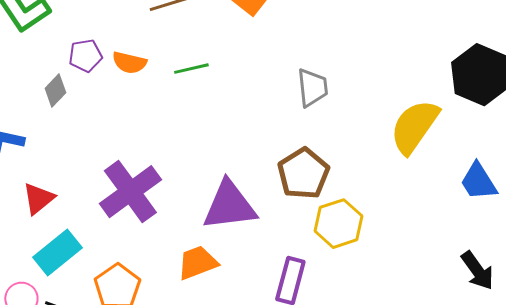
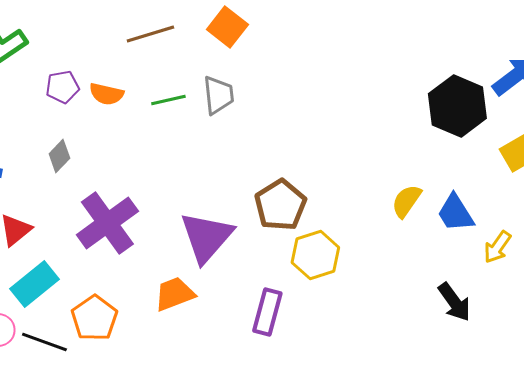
gray trapezoid: (312, 88) -> (218, 95), moved
gray diamond: (55, 91) -> (59, 156), moved
yellow semicircle: (414, 127) -> (406, 201), moved, size x0.6
purple triangle: (229, 206) -> (206, 237), turned -42

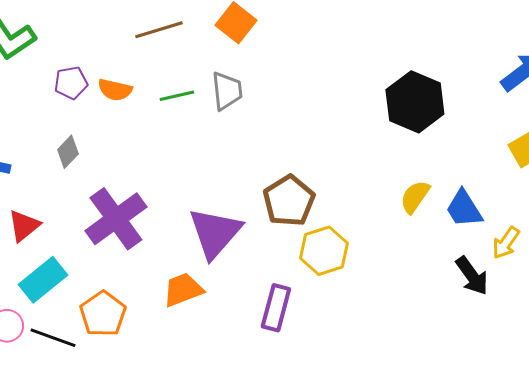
black hexagon: (457, 106) -> (415, 102), moved
black arrow: (454, 302) -> (472, 276), moved

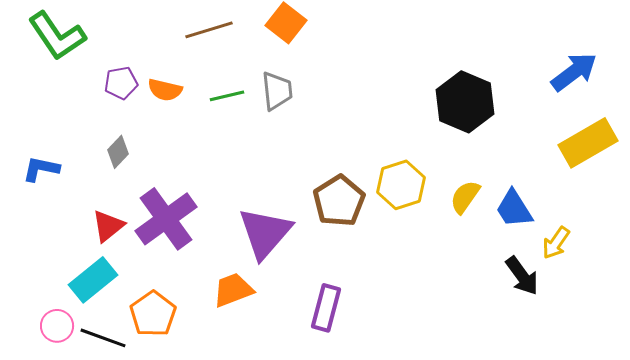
red triangle: (24, 226) -> (108, 226), moved
yellow hexagon: (324, 251) -> (401, 185), moved

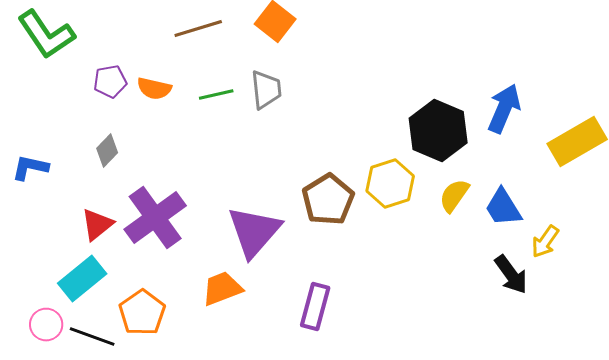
blue arrow: (574, 72) -> (504, 108), moved, turned -30
black hexagon: (465, 102) -> (438, 130), moved

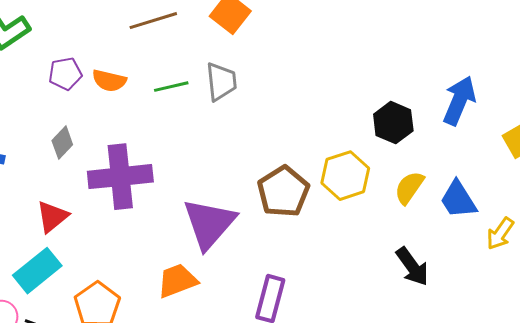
black hexagon: (438, 130) -> (393, 123), size x0.7
purple cross: (155, 218) -> (120, 177), moved, turned 30
black arrow: (511, 274) -> (412, 267), moved

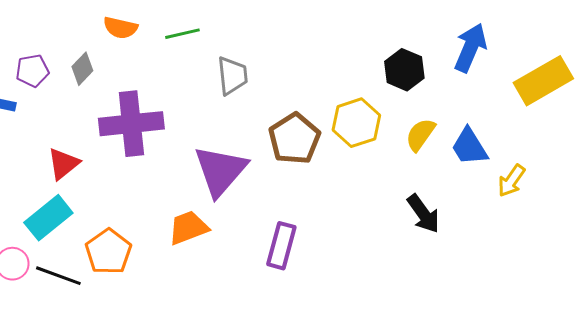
purple pentagon: (65, 74) -> (32, 71), moved
gray trapezoid: (221, 82) -> (232, 76), moved
gray diamond: (62, 143) -> (82, 69), moved

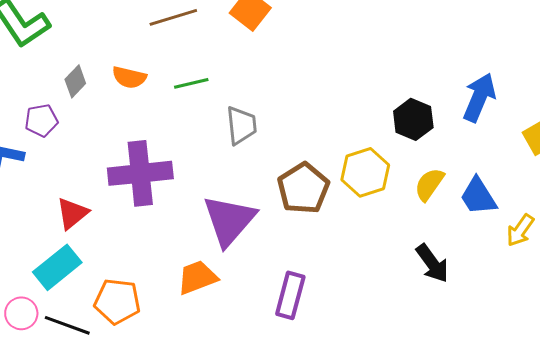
gray diamond: (82, 69) -> (75, 81), moved
orange pentagon: (108, 252) -> (117, 301), turned -30

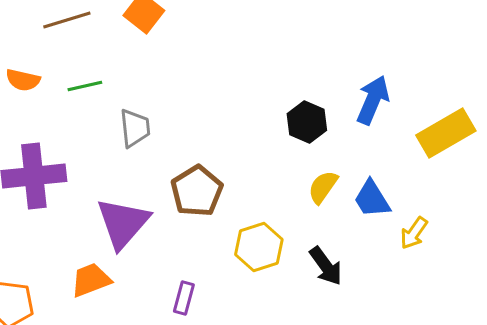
yellow hexagon: (365, 172) -> (259, 247), moved
purple rectangle: (290, 295) -> (184, 298), size x0.7

